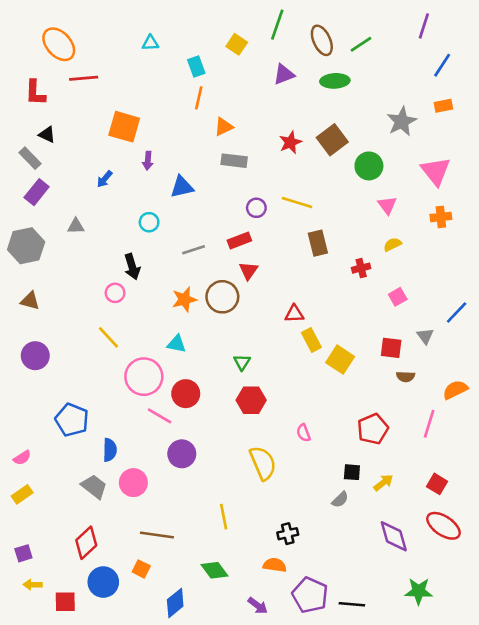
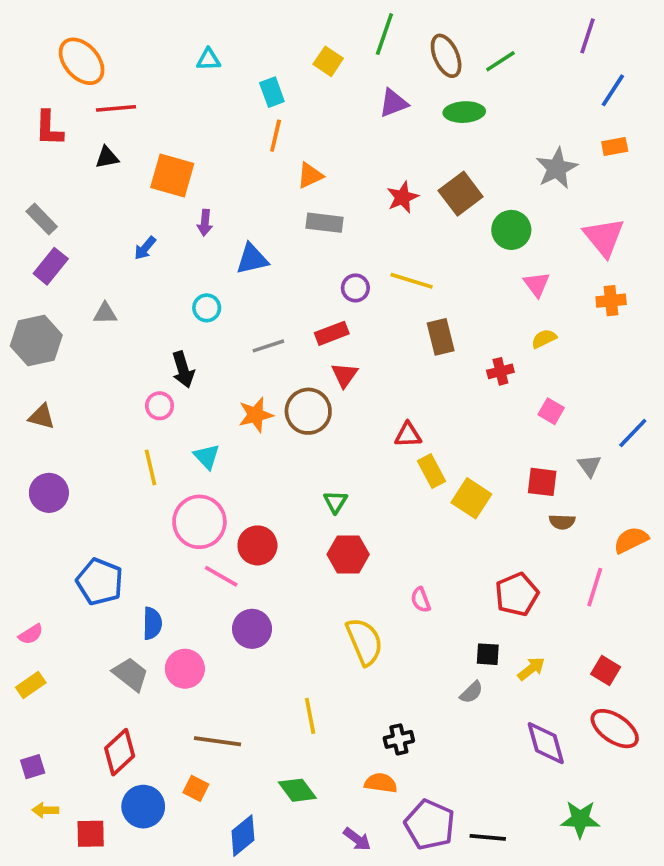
black triangle: (47, 135) -> (107, 157), moved, turned -36
pink square: (398, 297) -> (551, 411), turned -30
yellow line: (109, 337) -> (150, 467), turned 30
cyan triangle: (177, 344) -> (207, 457), moved, turned 36

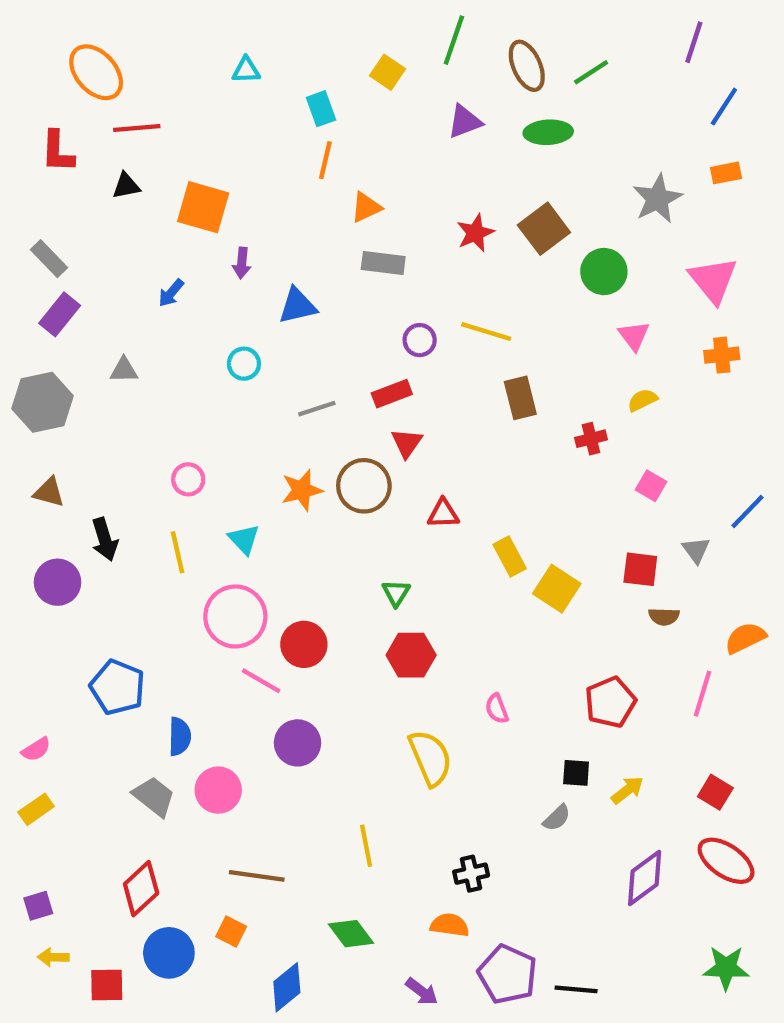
black arrow: (183, 370) -> (105, 539), moved
red triangle: (408, 435) -> (443, 514), moved
purple diamond: (546, 743) -> (645, 878), turned 69
green star: (580, 819) -> (726, 968), moved

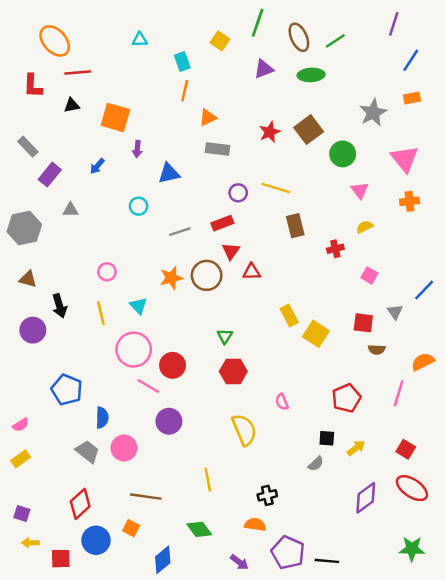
purple rectangle: (60, 314) -> (50, 175), moved
red triangle: (443, 514) -> (252, 272), moved
purple square: (38, 906) -> (22, 514), turned 35

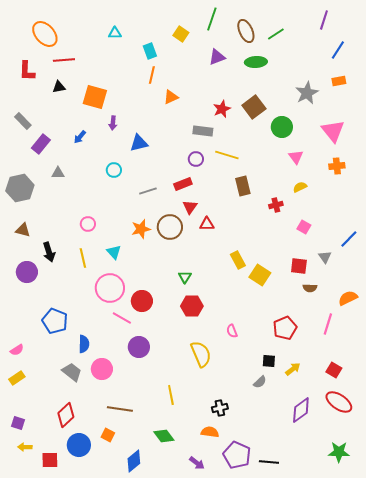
gray rectangle: (218, 149) -> (203, 131), moved

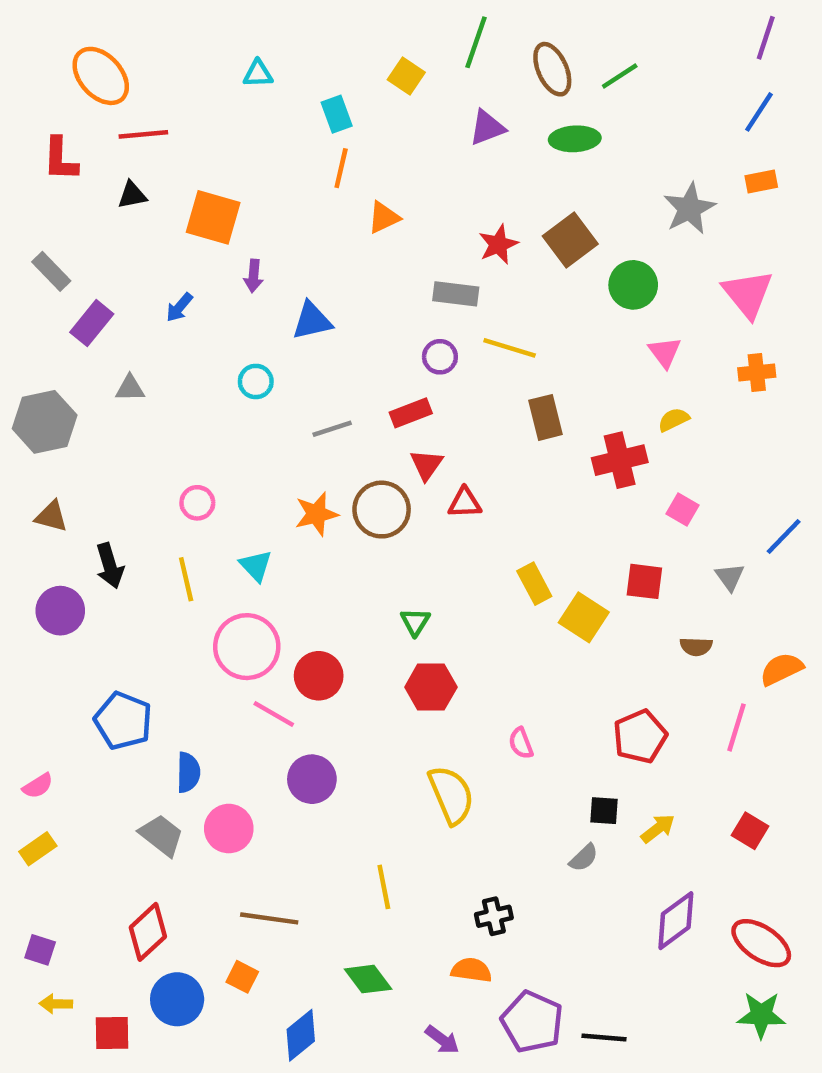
purple line: (324, 20) -> (766, 38), moved
red cross: (276, 205) -> (620, 460), size x1.6
red square: (299, 266) -> (644, 581), moved
red ellipse: (339, 402) -> (761, 943), moved

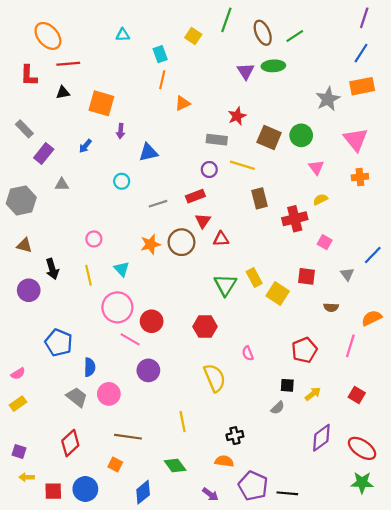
purple triangle: (487, 128) -> (246, 71), moved, turned -42
orange rectangle: (761, 182) -> (362, 86), size x1.6
brown square: (570, 240) -> (269, 137), moved, turned -30
green triangle: (415, 622) -> (225, 285), moved, size x1.6
blue circle: (177, 999) -> (85, 489), moved

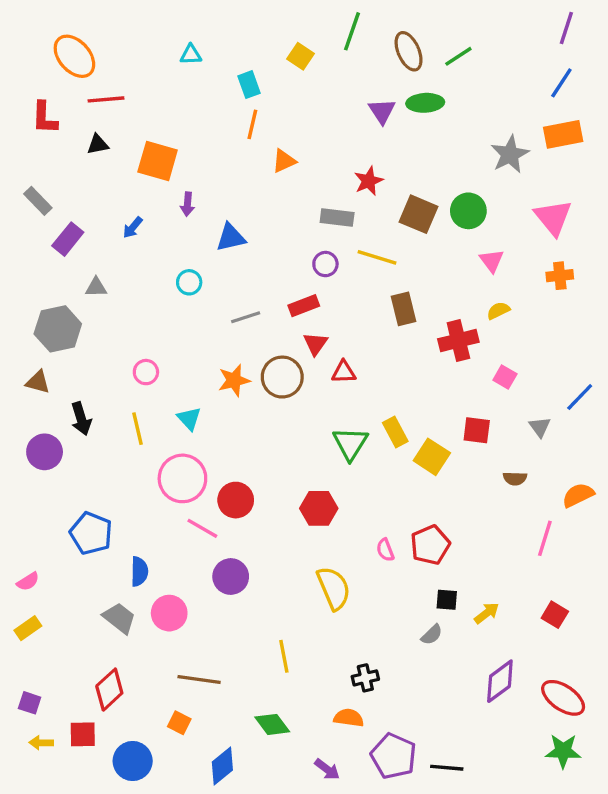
gray hexagon: (21, 201) -> (58, 329), moved
red pentagon: (304, 350) -> (430, 545), moved
red square: (53, 491) -> (83, 734), moved

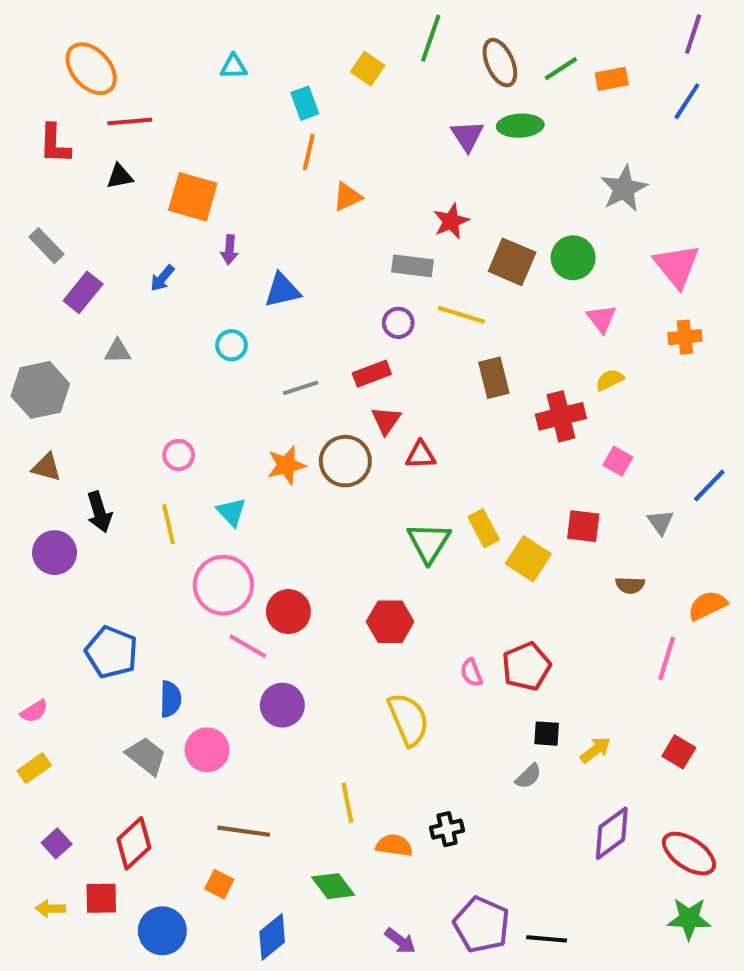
orange rectangle: (563, 134) -> (612, 79), moved, size x0.7
gray hexagon: (58, 329) -> (40, 390), moved
purple square: (30, 703) -> (57, 843), moved, turned 30
orange semicircle: (349, 718) -> (394, 845), moved

